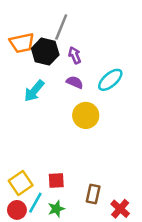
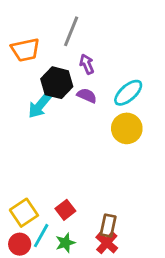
black hexagon: (45, 52) -> (57, 83), moved
yellow circle: (86, 115) -> (127, 128), moved
red square: (56, 180) -> (65, 210), turned -35
red cross: (120, 209) -> (107, 243), moved

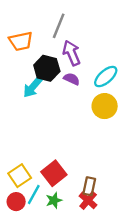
purple arrow: (87, 64) -> (72, 53), size x1.5
red square: (65, 210) -> (54, 173), size x1.5

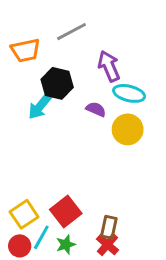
gray line: (59, 26) -> (71, 32), turned 40
purple arrow: (72, 53) -> (109, 66), moved
cyan ellipse: (106, 77) -> (129, 93), turned 55
purple semicircle: (72, 79) -> (96, 109), moved

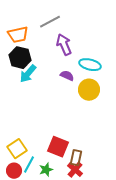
purple arrow: (109, 66) -> (64, 45), moved
black hexagon: (57, 83) -> (20, 58), moved
red square: (66, 211) -> (58, 147), moved, turned -30

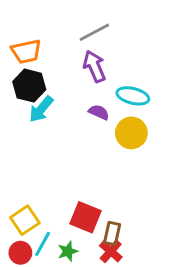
gray line: (50, 22) -> (94, 32), moved

